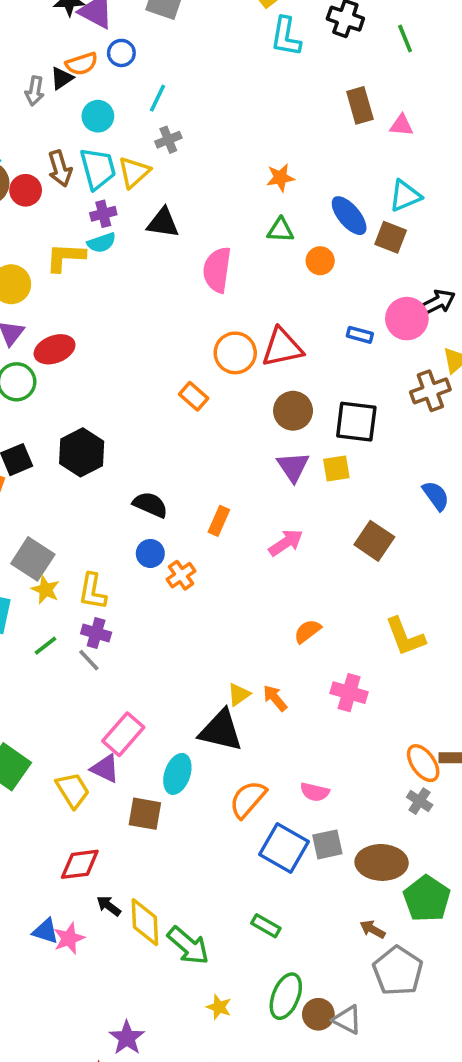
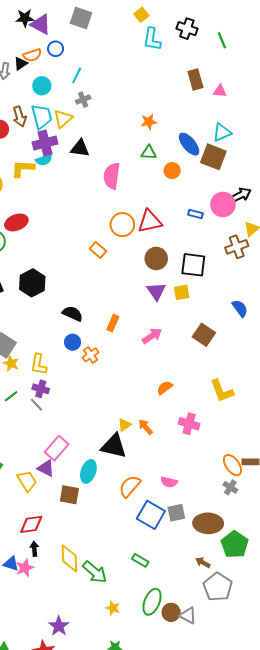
purple cross: (103, 214) -> (45, 143), size x1.6
brown square: (391, 237) -> (213, 157), size x1.4
black arrow: (109, 906) -> (34, 549), moved, turned 48

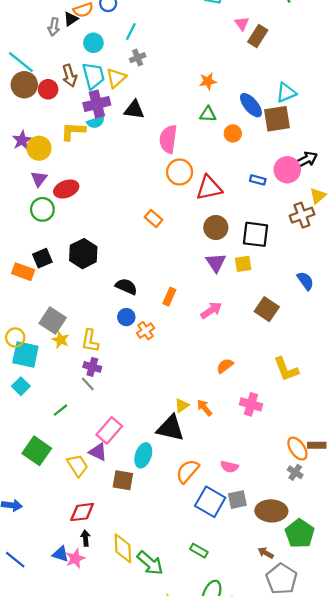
brown rectangle: (195, 79) -> (258, 36), turned 48
pink triangle: (220, 91) -> (242, 24), moved, turned 48
brown square: (213, 157) -> (277, 119), turned -30
orange circle: (122, 225) -> (180, 172), moved
green line: (11, 396) -> (61, 410), moved

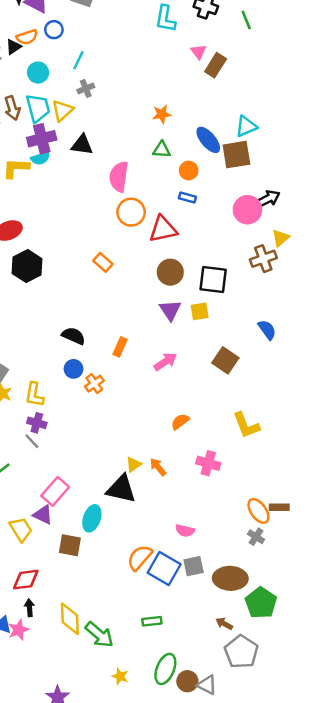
blue rectangle: (258, 180) -> (187, 197), moved
black hexagon: (83, 254) -> (27, 266), moved
orange semicircle: (187, 471) -> (140, 558), moved
green rectangle: (199, 551) -> (152, 621), turned -36

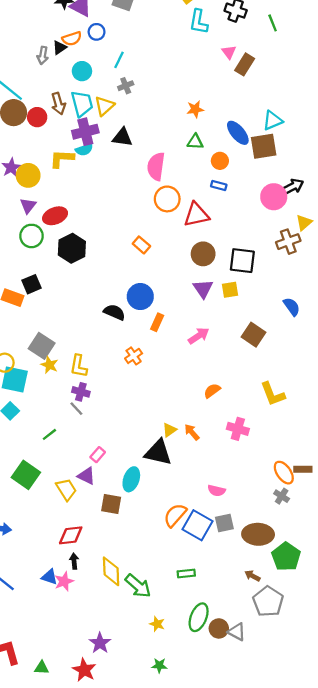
blue circle: (74, 369) -> (140, 297), moved, size x1.5
pink rectangle: (55, 491) -> (98, 455), size x0.6

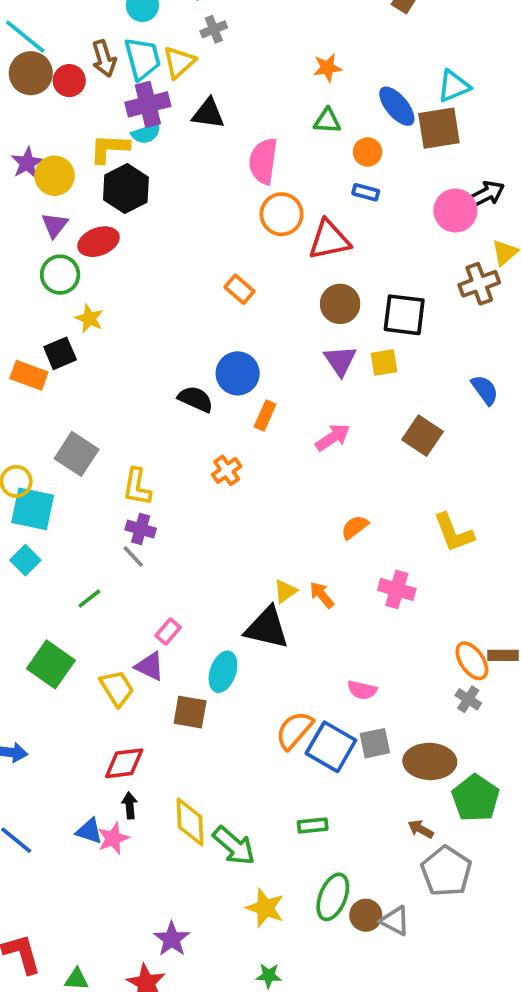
black hexagon: (72, 248) -> (126, 189), moved
yellow star: (49, 365) -> (89, 319), moved
yellow star: (157, 624) -> (265, 908), size x1.5

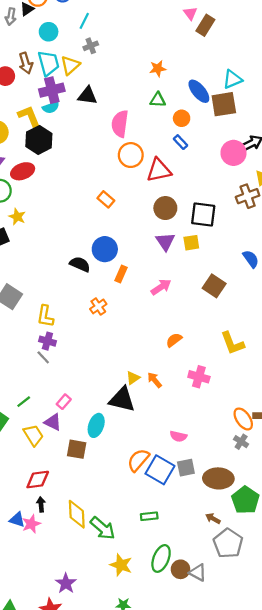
yellow L-shape: (109, 148) -> (29, 116), turned 65
blue rectangle: (366, 192) -> (181, 142), turned 32
green line: (89, 599) -> (24, 402), moved

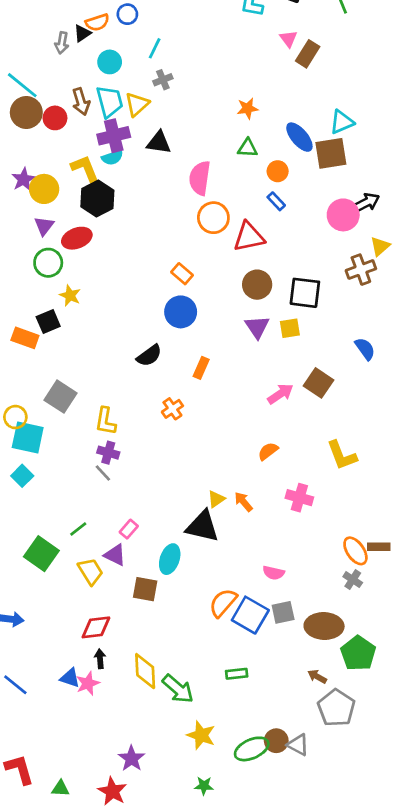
blue circle: (105, 249) -> (181, 312), moved
black semicircle: (80, 264) -> (149, 356), turned 120
pink arrow: (161, 287) -> (280, 394), moved
green ellipse: (161, 558) -> (252, 749), moved, turned 44

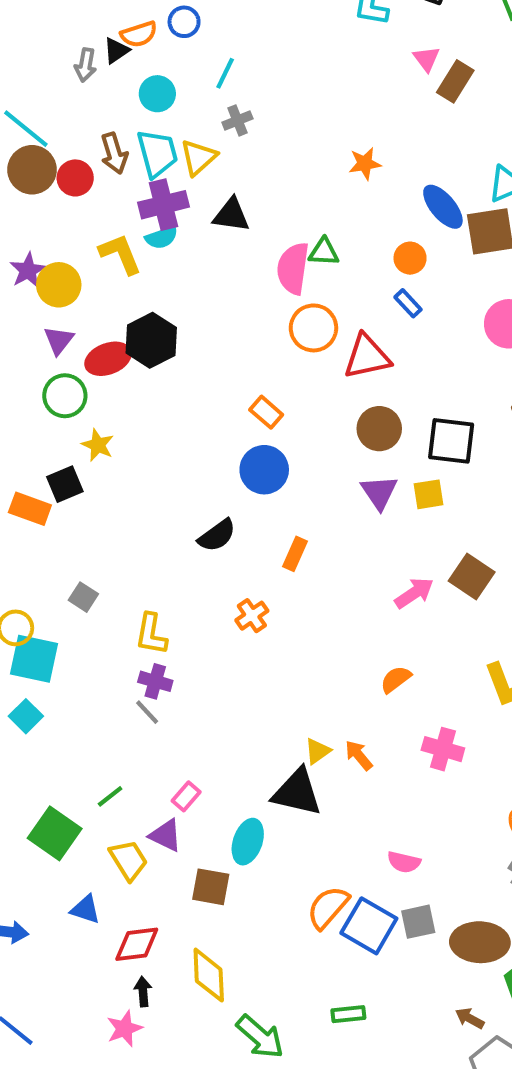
green triangle: (248, 148) -> (324, 252), moved
black hexagon: (97, 199) -> (151, 340), moved
gray square: (60, 397) -> (83, 597), size x0.6
yellow diamond: (145, 671) -> (209, 975), moved
blue triangle: (70, 678) -> (85, 909), moved

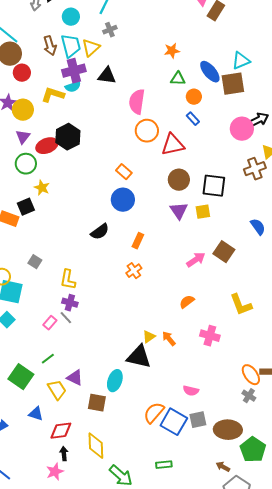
red circle: (75, 178) -> (22, 73), moved
green triangle: (324, 252) -> (178, 79), moved
yellow L-shape: (120, 254) -> (53, 95), turned -50
orange cross: (252, 616) -> (134, 271), moved
pink rectangle: (186, 796) -> (50, 323), moved

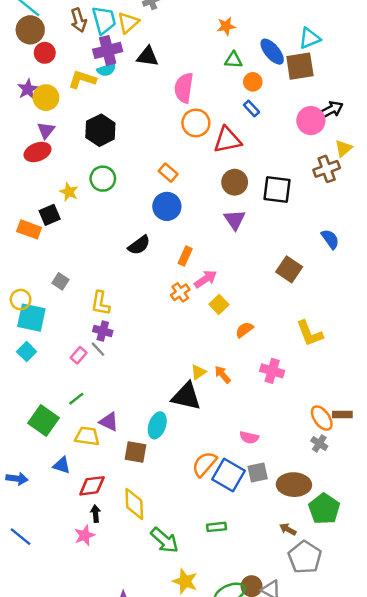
red ellipse: (47, 146) -> (37, 152), moved
green circle: (26, 164) -> (103, 179), moved
yellow square: (203, 212) -> (219, 304), moved, turned -35
pink arrow: (196, 260) -> (206, 279), moved
yellow trapezoid: (57, 390) -> (87, 436), turned -50

